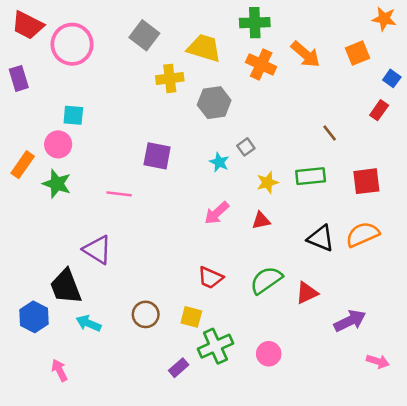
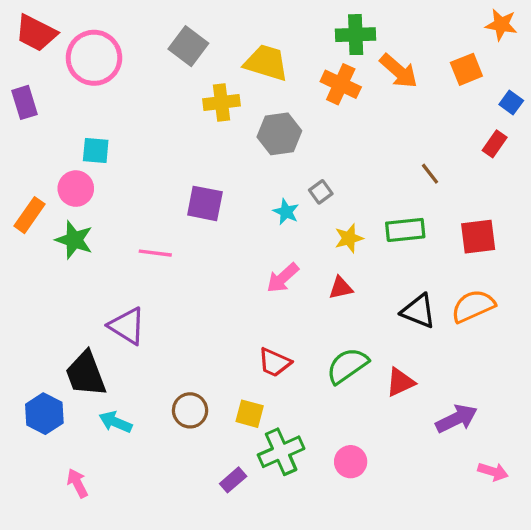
green cross: (255, 23) -> (356, 35), moved

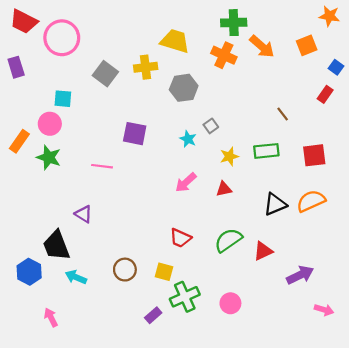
gray square: (188, 46) -> (105, 74), moved
black triangle: (418, 311) -> (275, 204), turned -45
purple triangle: (127, 326) -> (84, 214), size x0.7

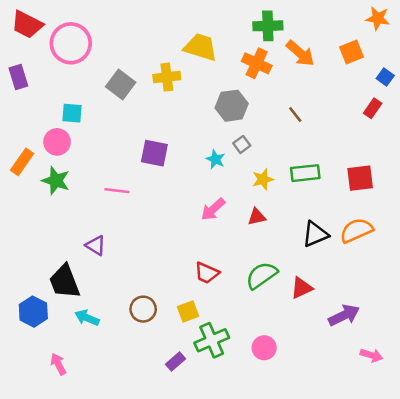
gray hexagon: (184, 88) -> (232, 106), moved
brown line: (283, 114) -> (295, 114), moved
yellow square: (164, 272) -> (188, 312), turned -36

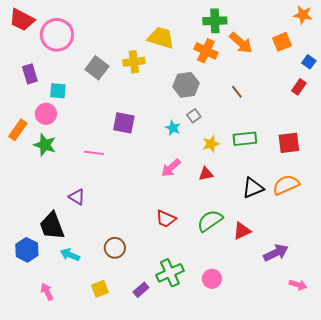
purple rectangle: (18, 77) -> (30, 74), moved
yellow square: (188, 312) -> (100, 289), moved

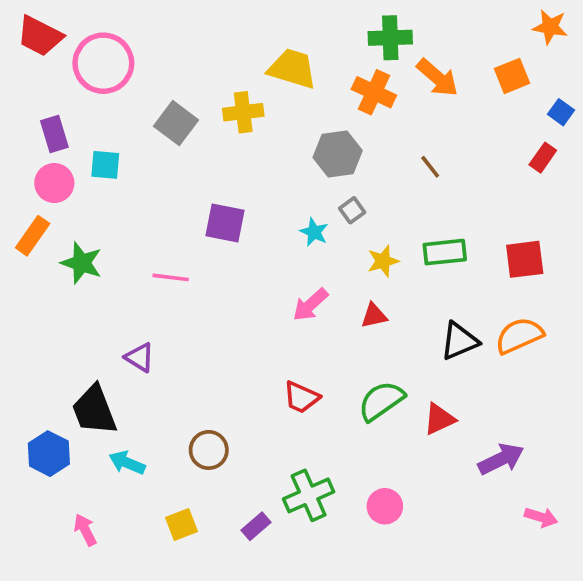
pink circle: (46, 114) -> (54, 183), moved

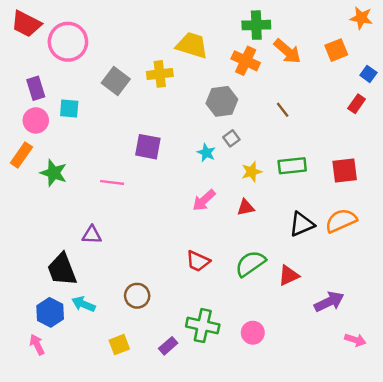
purple triangle: (140, 357) -> (92, 235), turned -30
blue hexagon: (49, 454) -> (50, 312), moved
green cross: (309, 495) -> (203, 326), turned 36
pink arrow: (85, 530) -> (37, 345), moved

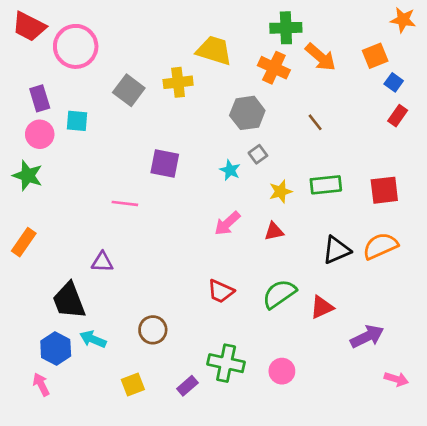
blue square: (368, 74) -> (394, 82), moved
orange rectangle: (21, 155) -> (24, 242), moved
green star: (54, 173) -> (28, 176), moved

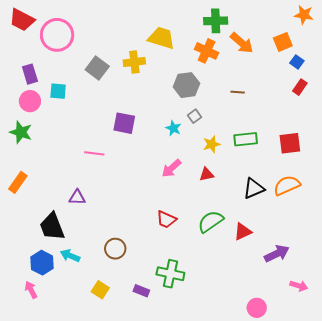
brown line: (315, 122) -> (238, 92), turned -48
pink circle: (282, 371) -> (257, 308), moved
yellow square: (133, 384) -> (100, 290), turned -36
purple rectangle: (187, 386) -> (141, 291), turned 63

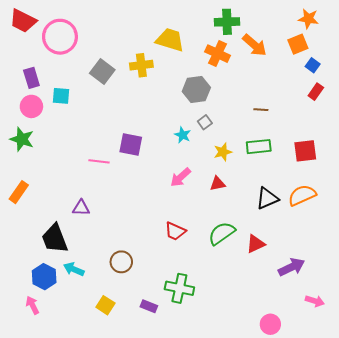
orange star: (304, 15) -> (308, 19), moved
brown line: (238, 92) -> (261, 110), moved
purple square: (124, 123) -> (131, 144), moved

